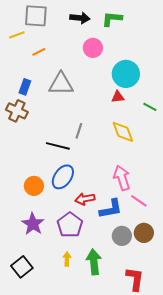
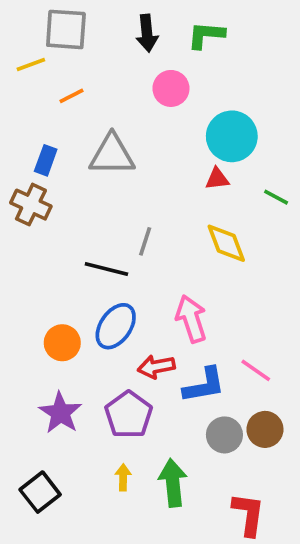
black arrow: (80, 18) -> (147, 33), turned 78
pink arrow: (122, 178) -> (191, 319), moved

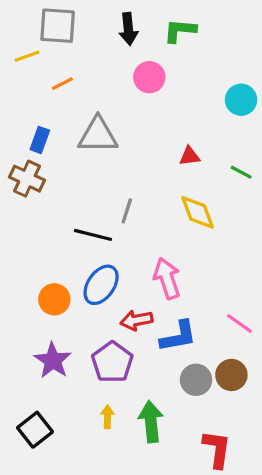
cyan circle: (232, 136) -> (241, 100), moved, size x0.7
pink line: (256, 370) -> (239, 323), moved

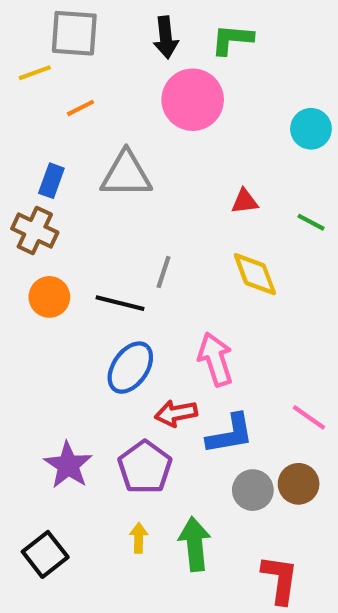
pink circle: (149, 77) -> (193, 100), size x1.5
orange circle: (54, 299) -> (49, 297), moved

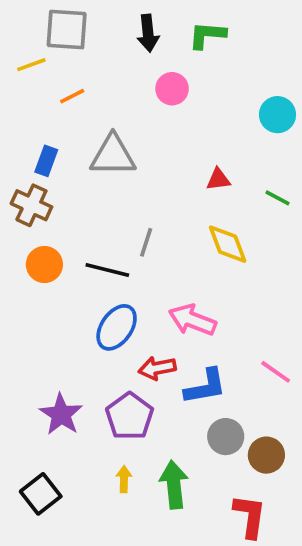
pink circle: (193, 100) -> (172, 89), size x0.6
pink arrow: (215, 359) -> (192, 320), turned -51
brown circle: (299, 484) -> (266, 455), moved

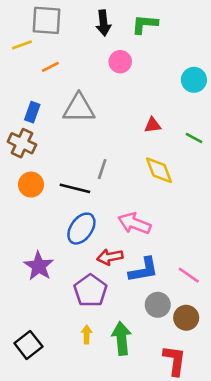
pink line: (276, 372) -> (189, 275), moved
purple star: (61, 414) -> (39, 266), moved

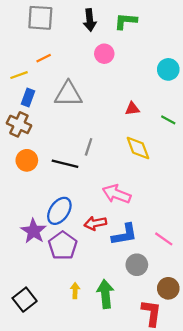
yellow line: (22, 45) -> (19, 75), moved
blue ellipse: (81, 229) -> (59, 211), moved
purple pentagon: (90, 291) -> (63, 246), moved
brown circle: (186, 318) -> (168, 288), moved

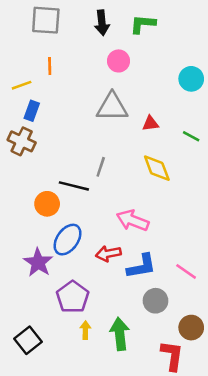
orange line: (44, 58) -> (50, 66), turned -64
gray triangle: (68, 94) -> (112, 107), moved
orange circle: (27, 160) -> (47, 204), moved
purple pentagon: (63, 246) -> (73, 297), moved

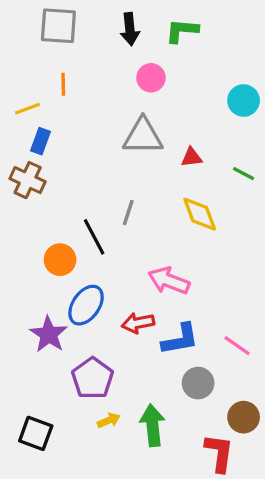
black line: (74, 186) -> (94, 237), turned 48
yellow arrow: (85, 330) -> (109, 420), turned 66
black square: (28, 340) -> (36, 433), turned -32

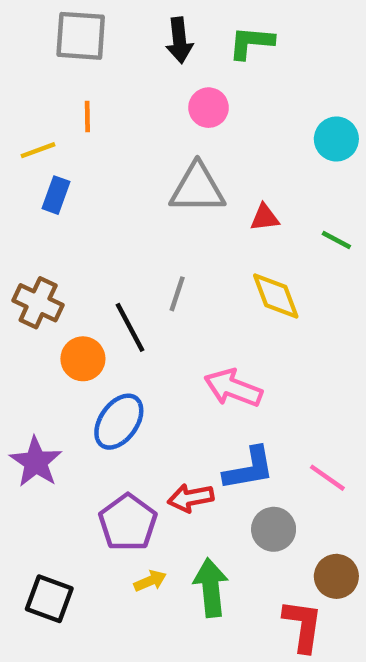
brown cross: (28, 180) -> (38, 303), moved
red arrow: (138, 323) -> (191, 498), moved
purple star: (49, 334) -> (36, 462), moved

